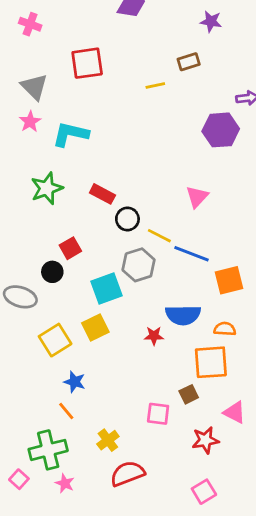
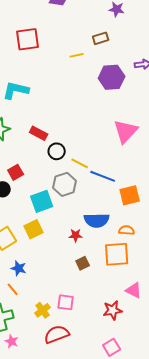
purple hexagon: (221, 130) -> (112, 77), moved
pink triangle: (197, 197) -> (126, 131), moved, size x1.5
brown square: (189, 394) -> (83, 263), moved
pink square: (158, 414) -> (66, 302), moved

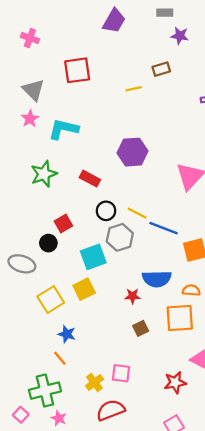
purple hexagon: (112, 77) -> (132, 152), moved
black circle: (57, 151) -> (106, 211), moved

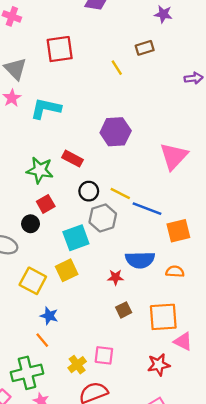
yellow line: (134, 89) -> (117, 68), turned 70
green star: (44, 174) -> (40, 170), moved, turned 30
yellow square: (51, 300) -> (33, 281), turned -30
orange square: (180, 318) -> (163, 317), moved

